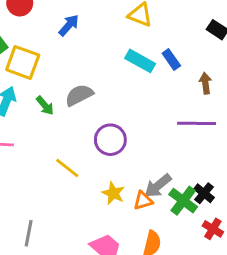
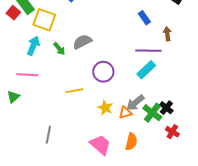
cyan rectangle: (140, 61) -> (146, 70), moved, turned -72
purple line: (197, 123) -> (148, 51), moved
yellow line: (67, 168) -> (74, 91), turned -48

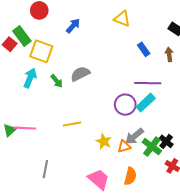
brown arrow: (167, 34) -> (169, 54), moved
purple circle: (103, 72) -> (125, 105), moved
pink line: (27, 75) -> (25, 128), moved

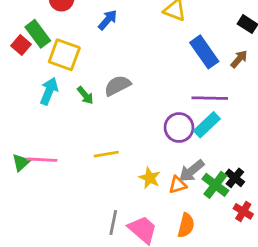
blue rectangle: (144, 49) -> (204, 52), size x1.6
brown arrow: (169, 54) -> (239, 59), turned 48
gray line: (45, 169) -> (113, 223), moved

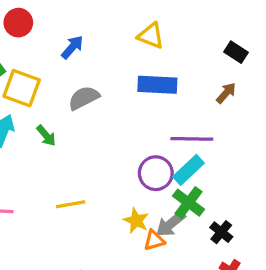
blue rectangle: (204, 52) -> (157, 85), moved, turned -52
gray semicircle: (117, 86) -> (84, 98), moved
yellow star: (150, 178) -> (136, 221), moved
green cross: (215, 185) -> (189, 203), moved

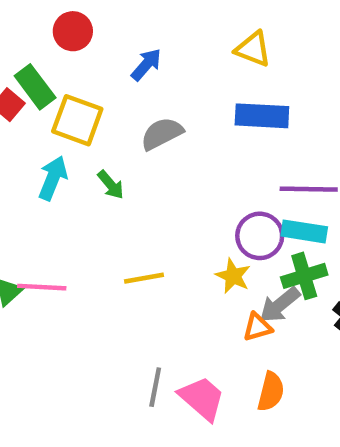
cyan rectangle: (189, 170) -> (304, 231), turned 52
green cross: (189, 203) -> (304, 276), turned 36
yellow star: (136, 221) -> (233, 276), moved

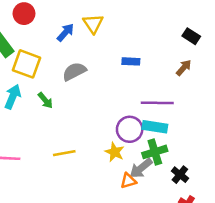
yellow triangle: (253, 49) -> (93, 24), moved, turned 35
blue rectangle: (262, 116) -> (131, 61), size x0.6

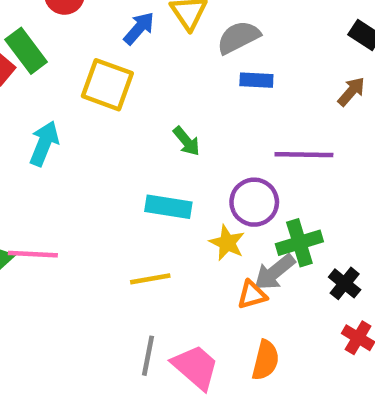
yellow square: (27, 64) -> (107, 85), moved
gray semicircle: (74, 71) -> (238, 37), moved
green arrow: (45, 100) -> (186, 141), moved
cyan rectangle: (155, 127) -> (168, 207), moved
yellow line: (64, 153) -> (150, 279), moved

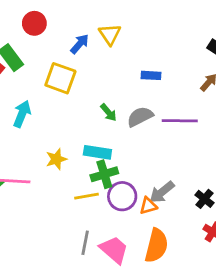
gray semicircle: (238, 37) -> (140, 117), moved
purple circle: (254, 202) -> (122, 196), moved
yellow star: (227, 243) -> (56, 159), moved, turned 30
green cross: (299, 243) -> (104, 174), moved
orange semicircle: (266, 360) -> (156, 246), size x1.4

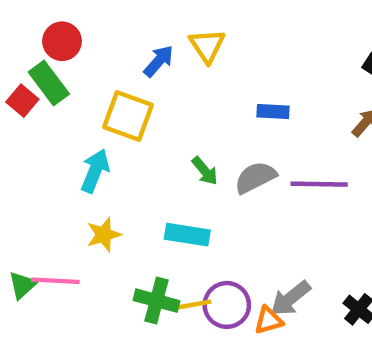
red circle: (34, 23) -> (62, 41), moved
cyan arrow: (22, 114) -> (95, 171), moved
yellow star: (56, 159) -> (104, 235), moved
green cross: (104, 174) -> (156, 301), moved, turned 32
yellow line: (87, 196) -> (192, 305), moved

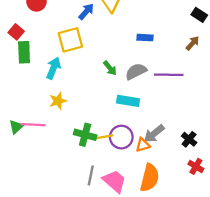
green rectangle: (49, 83) -> (24, 52), moved, turned 35
yellow square: (128, 116) -> (70, 40), turned -35
cyan rectangle: (187, 235) -> (128, 101), moved

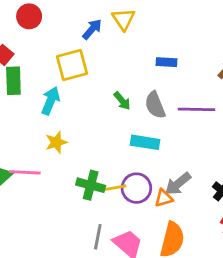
gray semicircle: (136, 71) -> (155, 105), turned -85

